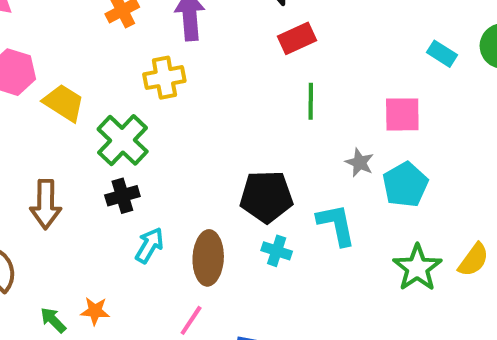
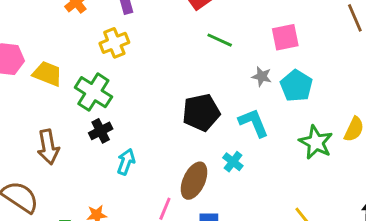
green line: (311, 101) -> (220, 40), turned -55
cyan cross: (277, 251) -> (233, 162), moved, turned 30
brown ellipse: (208, 258) -> (194, 181), moved, turned 33

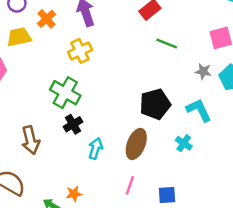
yellow trapezoid: (47, 74) -> (19, 37), moved, turned -30
brown ellipse: (194, 181) -> (136, 144), moved

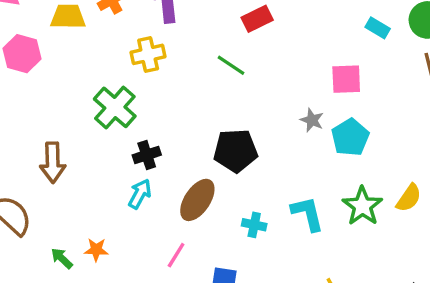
green line: (167, 44) -> (231, 65), moved
cyan L-shape: (199, 110) -> (308, 214), moved
black cross: (73, 124) -> (147, 155), moved
cyan cross: (184, 143) -> (254, 225), moved, turned -35

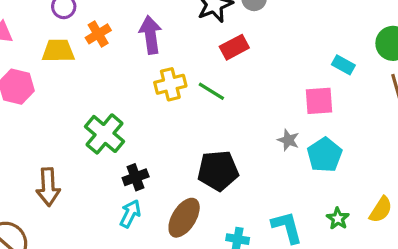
cyan rectangle: (378, 28) -> (343, 65), moved
yellow cross: (148, 54) -> (170, 84), moved
green star: (362, 206) -> (338, 218), size x0.6

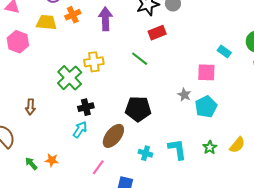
yellow cross: (170, 84) -> (94, 62), moved
brown arrow: (48, 187) -> (30, 107), size x0.7

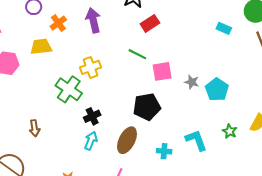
yellow trapezoid: (47, 22) -> (41, 47), moved
pink square: (206, 72) -> (162, 71), moved

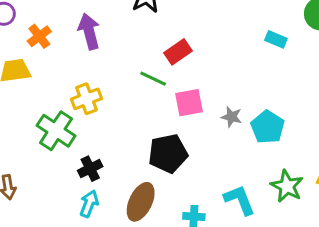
red rectangle: (150, 23) -> (178, 52), moved
green star: (230, 131) -> (287, 186), size x1.5

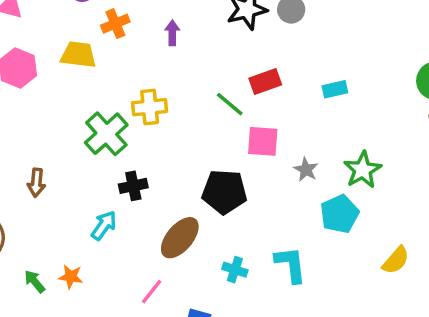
purple arrow: (89, 31) -> (172, 33), size x0.6
cyan rectangle: (276, 39) -> (335, 89), moved, turned -50
cyan pentagon: (268, 127) -> (339, 214), moved
green star: (287, 186) -> (363, 170), moved
cyan arrow: (89, 204) -> (104, 225), moved

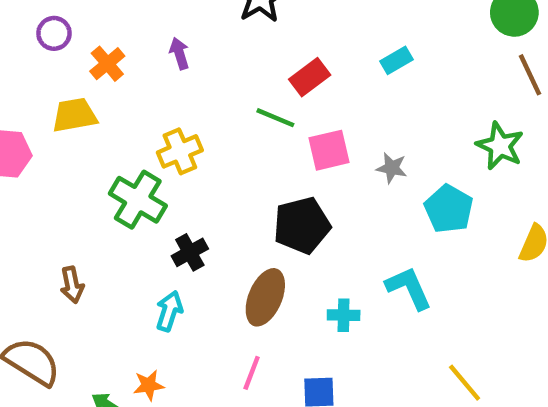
green star: (363, 170) -> (500, 146), moved

